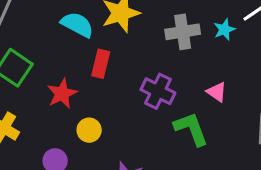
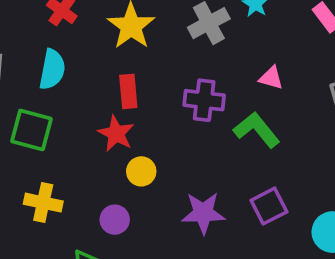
cyan semicircle: (77, 25) -> (52, 69), moved, turned 92
red star: (62, 94) -> (116, 134), moved

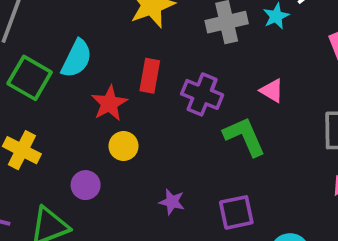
cyan semicircle: (52, 69) -> (77, 59), moved
red rectangle: (128, 91) -> (150, 76), moved
purple star: (203, 213) -> (172, 202), size x0.6

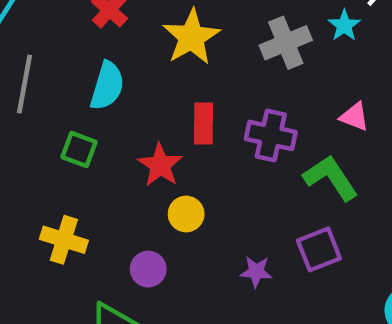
cyan semicircle: (77, 59) -> (107, 86), moved
green square: (30, 78) -> (79, 149), moved, size x0.7
purple square: (236, 212) -> (319, 249), moved

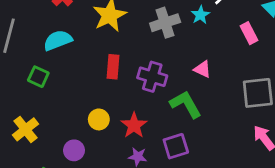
cyan semicircle: (107, 86) -> (58, 40), turned -132
red star: (160, 165) -> (134, 125), moved
yellow cross: (64, 240) -> (25, 129), turned 30

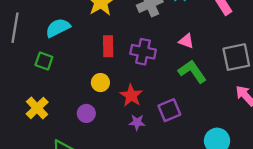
green L-shape: (186, 104) -> (192, 71), moved
yellow circle: (99, 119) -> (100, 83), moved
purple circle: (74, 150) -> (86, 113), moved

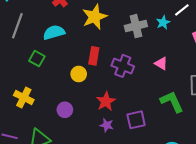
green L-shape: (192, 71) -> (172, 102), moved
yellow circle: (100, 83) -> (79, 74), moved
yellow cross: (37, 108) -> (24, 97), turned -30

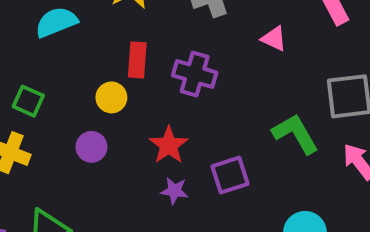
green square: (37, 59) -> (28, 101), moved
pink triangle: (161, 64) -> (274, 39), moved
purple circle: (65, 110) -> (91, 147), moved

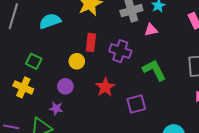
pink triangle: (274, 39) -> (151, 30), moved, turned -40
green L-shape: (295, 134) -> (154, 70), moved
purple star: (174, 191) -> (56, 108), moved

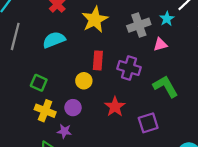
yellow cross: (23, 87) -> (45, 111), moved

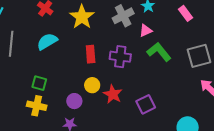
yellow circle: (84, 81) -> (92, 85), moved
green L-shape: (166, 86) -> (159, 52), moved
yellow cross: (45, 111) -> (37, 106), moved

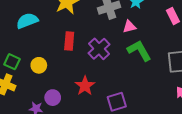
purple cross: (120, 57) -> (99, 49), turned 30
yellow circle: (92, 85) -> (39, 65), moved
purple circle: (74, 101) -> (53, 98), moved

